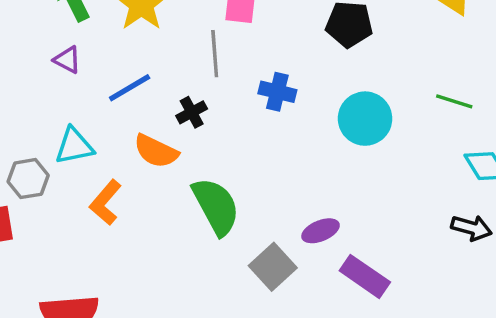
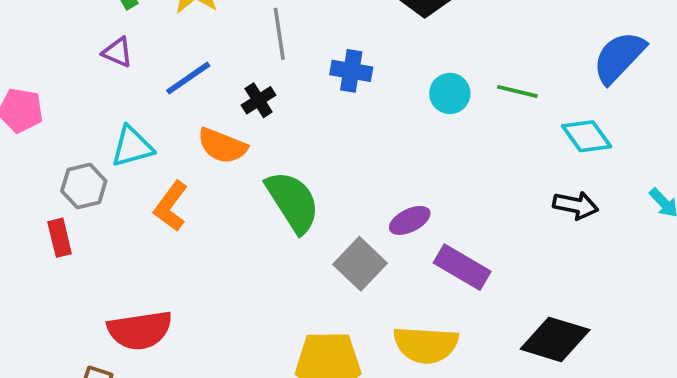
green line: (454, 101) -> (517, 91), moved
cyan circle: (365, 119) -> (450, 93), size x0.7

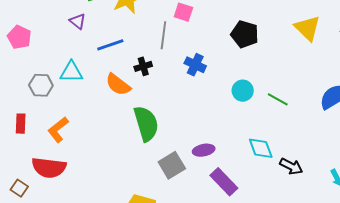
cyan diamond: (587, 136) -> (261, 148), moved
orange L-shape: (171, 206) -> (58, 130), moved
red rectangle: (60, 238) -> (21, 124), moved

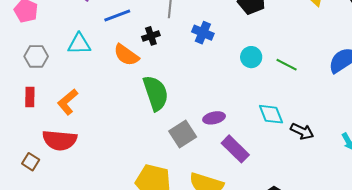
gray hexagon: (41, 85) -> (36, 56), moved

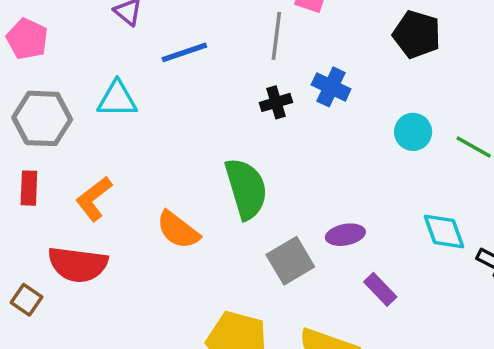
black cross: (151, 36) -> (276, 102), moved
orange semicircle: (126, 55) -> (178, 230), moved
gray hexagon: (36, 56) -> (42, 118), size x1.4
purple rectangle: (235, 149) -> (380, 289), size x0.7

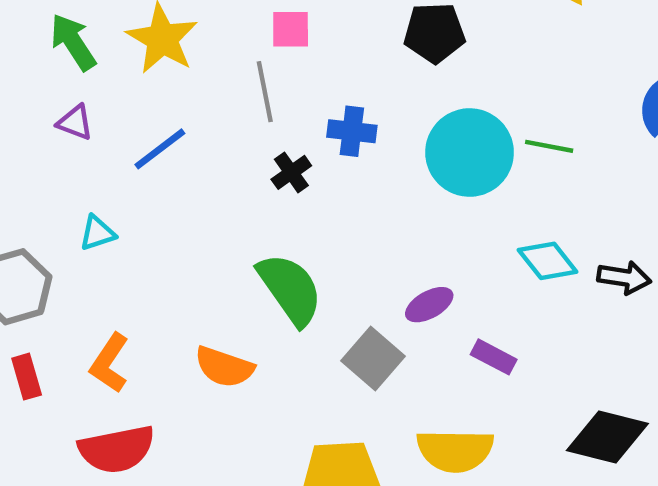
cyan triangle: (117, 99) -> (97, 233), size x0.7
cyan circle: (413, 132) -> (470, 153), size x1.8

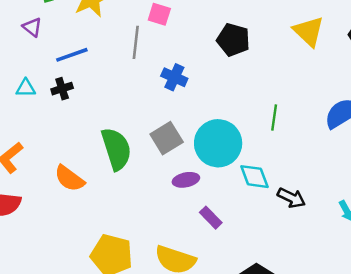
green line: (549, 146) -> (274, 118), turned 70
cyan circle: (470, 153) -> (218, 143), moved
black cross: (291, 172) -> (62, 89), moved
gray square: (373, 359) -> (167, 138), moved

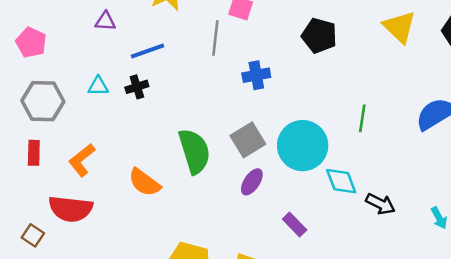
purple triangle: (32, 27) -> (105, 21), turned -35
blue cross: (174, 77) -> (256, 75), turned -35
purple ellipse: (186, 180) -> (252, 182), moved, turned -45

